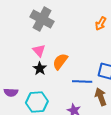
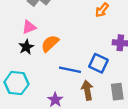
pink triangle: (39, 50) -> (29, 27), turned 40

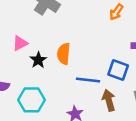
pink triangle: (29, 27) -> (20, 43), moved
orange semicircle: (50, 43) -> (64, 54), turned -36

